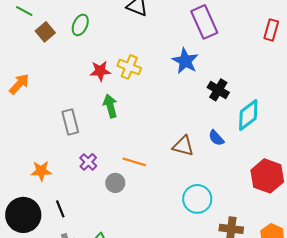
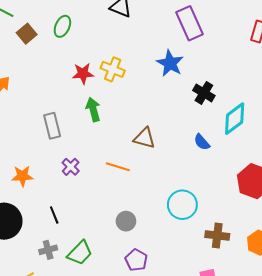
brown triangle: (183, 146) -> (144, 138), moved
gray circle: (115, 183) -> (126, 221), moved
black line: (60, 209) -> (54, 215), moved

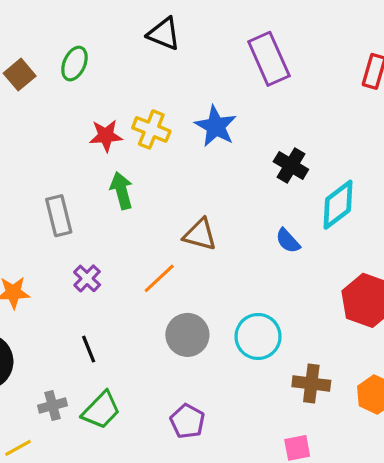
blue star: (170, 63) -> (216, 126), moved
orange line: (118, 167) -> (159, 278), turned -60
black line: (54, 215) -> (89, 349), moved
gray circle: (126, 221) -> (187, 335), moved, size x1.4

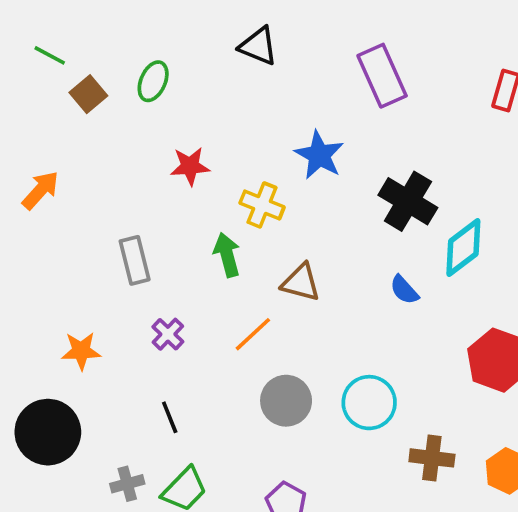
yellow cross: (151, 129) -> (262, 205), moved
black cross: (291, 165) -> (408, 201), size x1.4
green arrow: (122, 191) -> (227, 255), moved

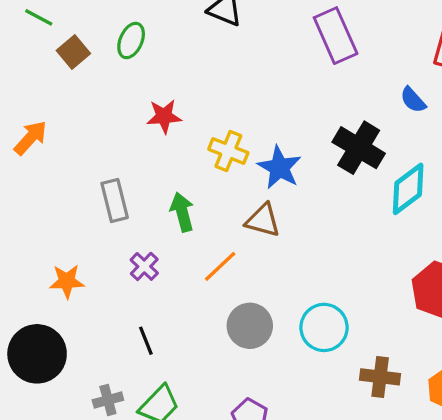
blue star: (319, 155) -> (279, 167), moved
green arrow: (227, 255) -> (182, 212), moved
blue semicircle: (404, 290) -> (413, 100), moved

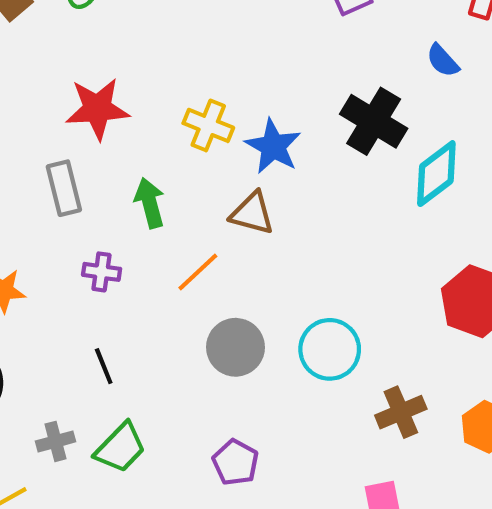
red star: (164, 116) -> (97, 109), moved, size x1.4
purple cross: (144, 266) -> (102, 272), turned -36
brown cross: (380, 377) -> (401, 412), turned -30

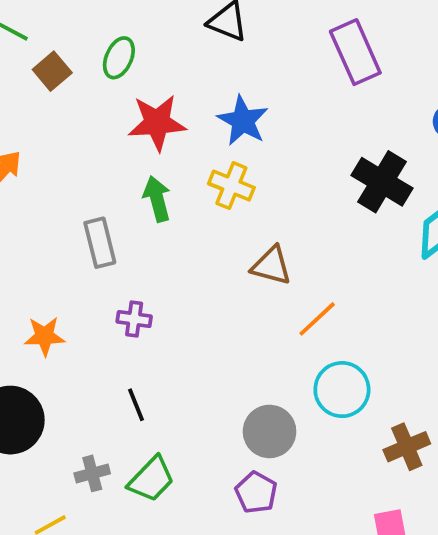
red star: (97, 109) -> (157, 123), moved
blue star: (273, 146) -> (243, 121), moved
green arrow: (150, 203) -> (157, 199), moved
orange line: (198, 272) -> (317, 319), moved
gray circle: (235, 347) -> (270, 431), moved

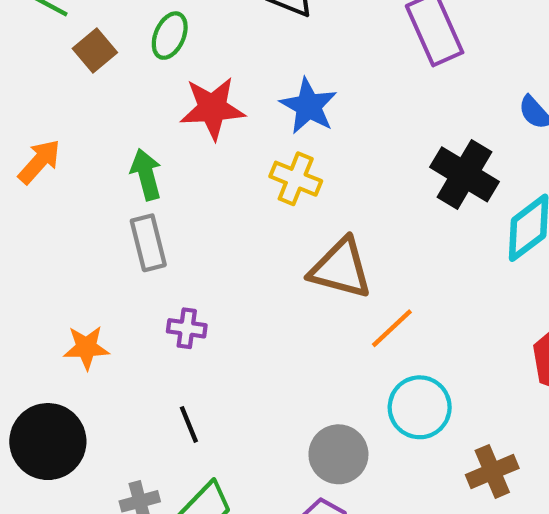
green arrow: (157, 199) -> (146, 174), moved
brown triangle: (271, 266) -> (341, 268), size x1.4

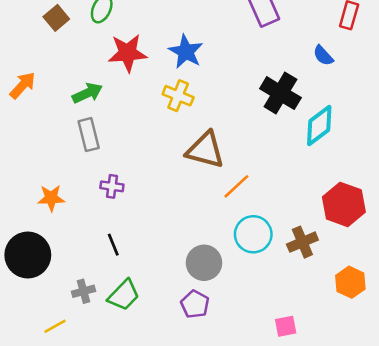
green arrow: (146, 174) -> (87, 93), turned 80
brown cross: (492, 471) -> (302, 242), moved

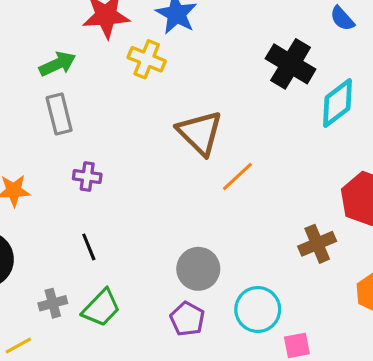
yellow cross: (178, 96) -> (147, 59), moved
brown triangle: (205, 150) -> (200, 133), turned 30
cyan circle: (253, 234) -> (258, 309), moved

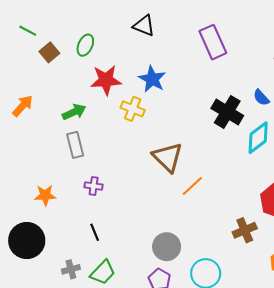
blue semicircle: (342, 19) -> (261, 98), moved

